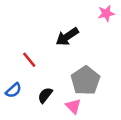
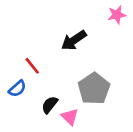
blue semicircle: (13, 90) -> (17, 89), moved
pink triangle: (73, 106) -> (70, 117), moved

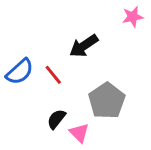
red line: (32, 66) -> (53, 75), moved
blue semicircle: (17, 89) -> (20, 72), moved, size x1.4

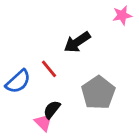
blue semicircle: (20, 72) -> (18, 81), moved
pink triangle: (79, 133) -> (43, 122), moved

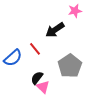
pink star: (122, 15) -> (75, 11), moved
pink triangle: (43, 122) -> (43, 87), moved

